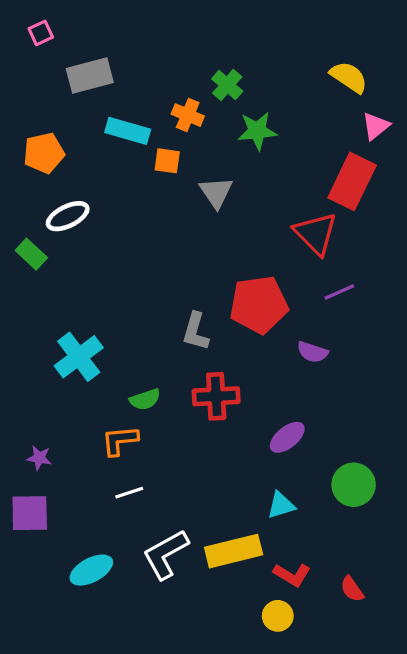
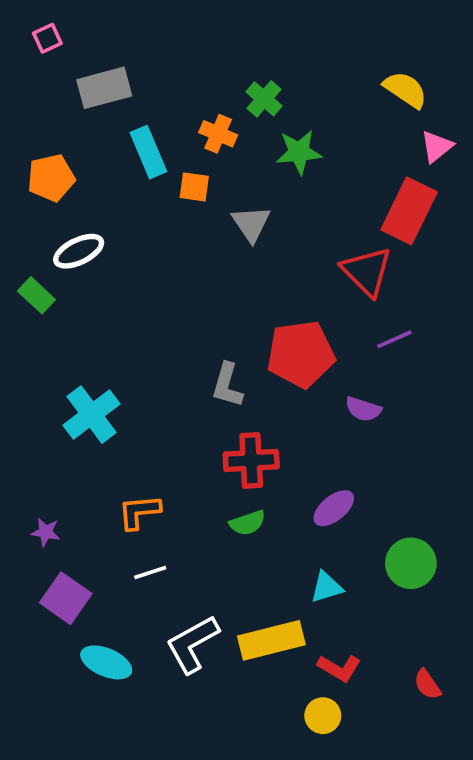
cyan rectangle: (128, 131) -> (148, 152), turned 51
green semicircle: (145, 399) -> (248, 523), moved
purple square: (30, 513) -> (66, 598), moved, turned 36
cyan ellipse: (91, 570) -> (106, 662), turned 51
red semicircle: (352, 589) -> (427, 684), moved

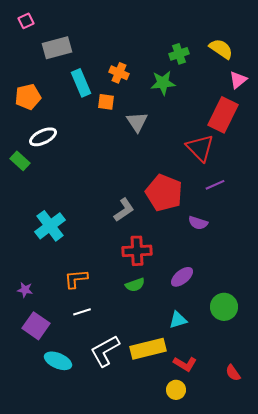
green cross: (264, 99) -> (179, 54), moved, turned 30
red pentagon: (301, 354) -> (164, 193), turned 30
gray L-shape: (227, 385) -> (124, 210), turned -140

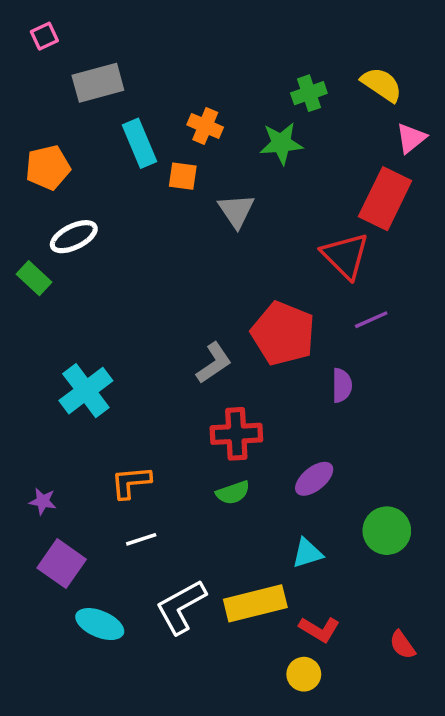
purple semicircle: (198, 223) -> (342, 385), turned -108

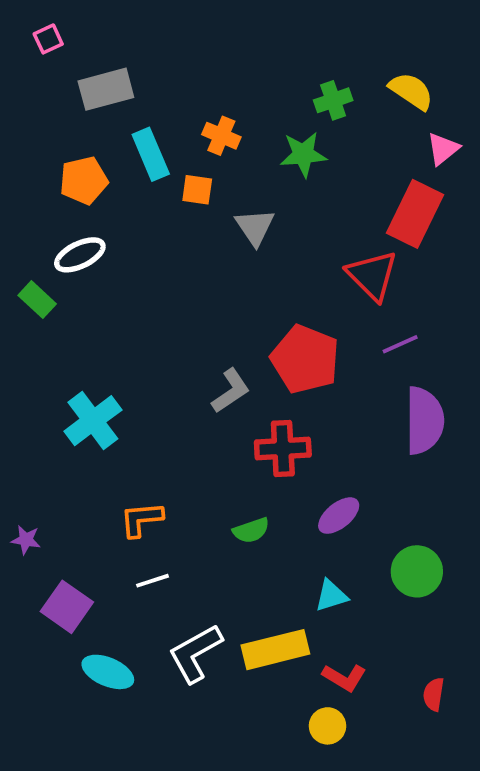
orange pentagon: (48, 168) -> (84, 180), moved
purple semicircle: (342, 385) -> (424, 421), moved, size x1.8
red cross: (236, 434) -> (283, 449), moved
purple star: (43, 501) -> (26, 540), moved
red semicircle: (402, 645) -> (434, 694), turned 44

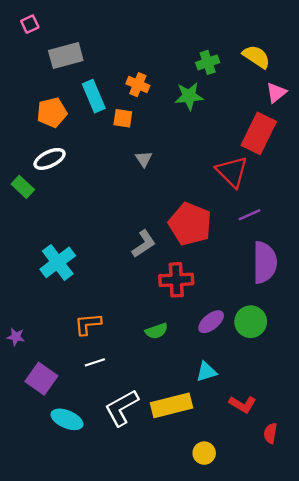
gray triangle: (255, 227) -> (144, 159), moved, size x0.7
green circle: (417, 571) -> (251, 322), moved
red L-shape: (344, 678) -> (242, 404), moved

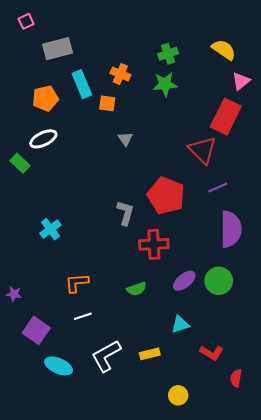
green cross: (208, 62) -> (168, 54), moved
gray L-shape: (144, 244) -> (125, 213), turned -40
cyan cross: (58, 262) -> (50, 229), size x0.7
yellow rectangle: (172, 405) -> (150, 354), size x0.6

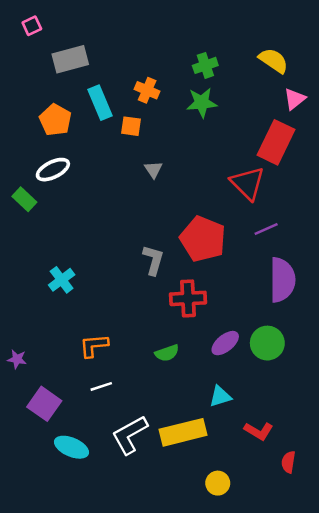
orange pentagon: (45, 98) -> (55, 120), turned -30
yellow rectangle: (150, 354) -> (183, 432), size x1.8

